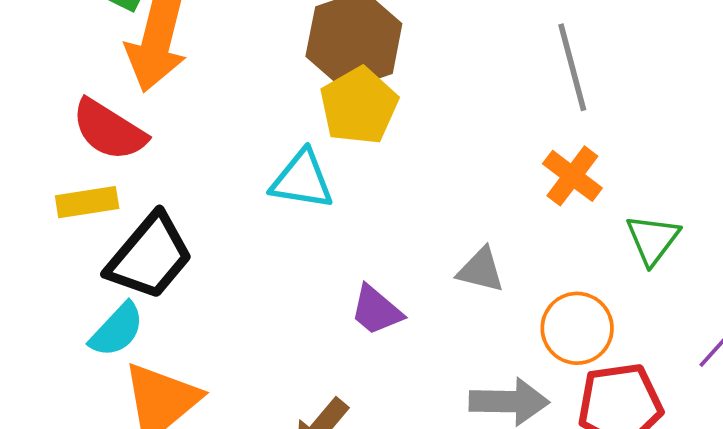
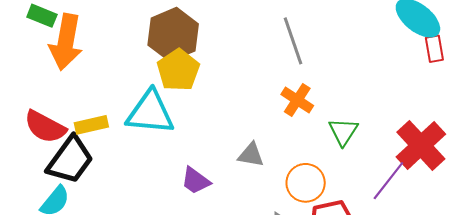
red semicircle: (109, 130) -> (45, 127), moved
cyan triangle: (302, 180) -> (150, 113), size x1.4
yellow rectangle: (87, 202) -> (91, 125), moved

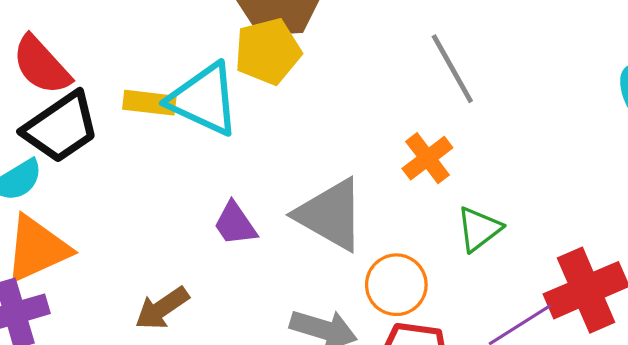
gray line: (293, 41) -> (452, 69), turned -30
yellow rectangle: (91, 125) -> (149, 103), moved
gray triangle: (251, 155) -> (330, 215), size x1.8

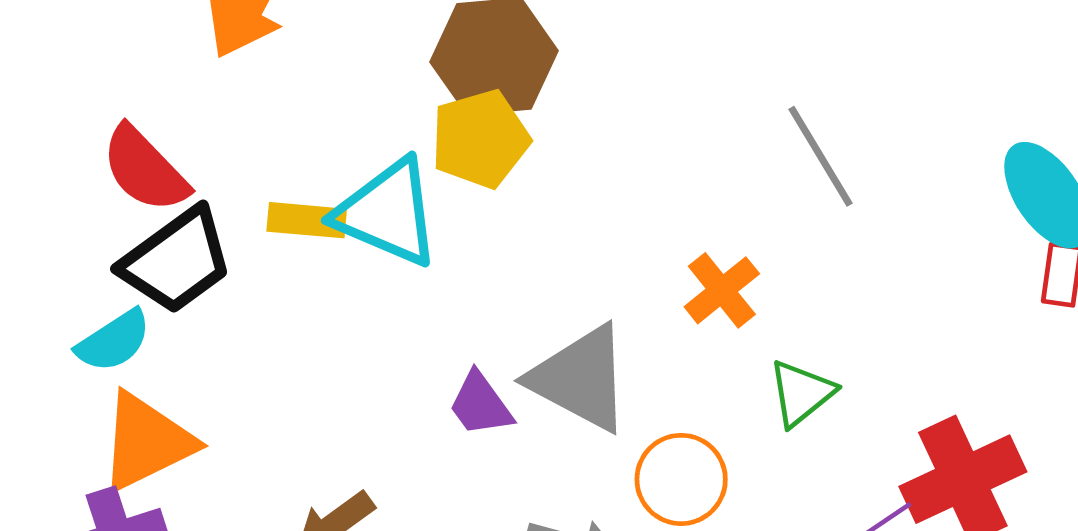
gray line: (452, 69) -> (820, 156), moved
purple trapezoid: (235, 224) -> (480, 404), moved

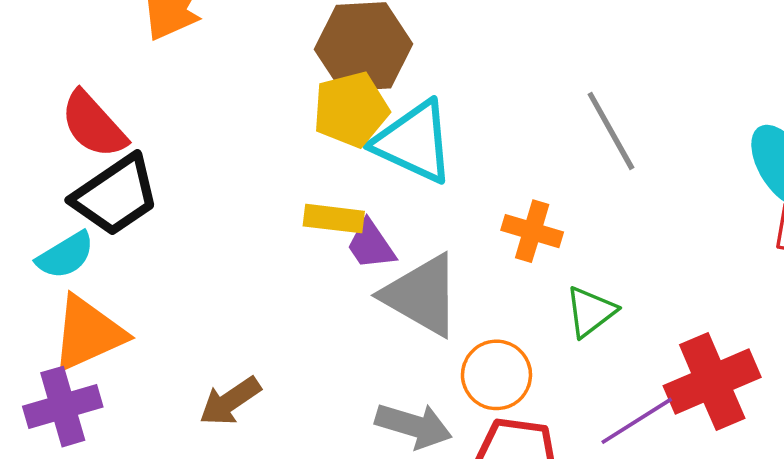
cyan triangle: (388, 213) -> (414, 142), moved
yellow rectangle: (307, 220) -> (334, 219), moved
orange cross: (722, 290) -> (532, 231), turned -36
purple trapezoid: (480, 404) -> (371, 245), moved

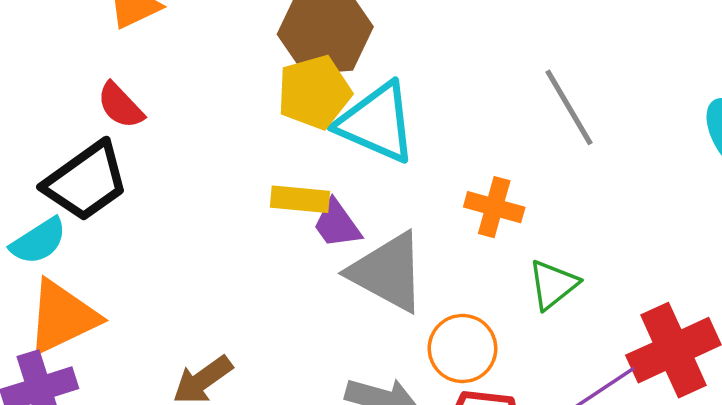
red semicircle: (93, 125) -> (120, 105), moved, size x0.7

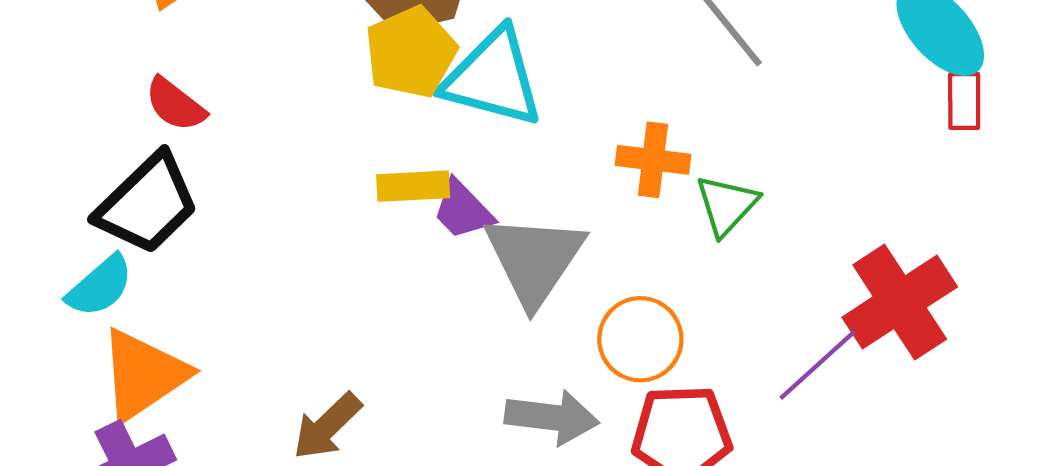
gray triangle: (388, 272) -> (534, 259), turned 44
green triangle: (553, 285) -> (727, 205), moved

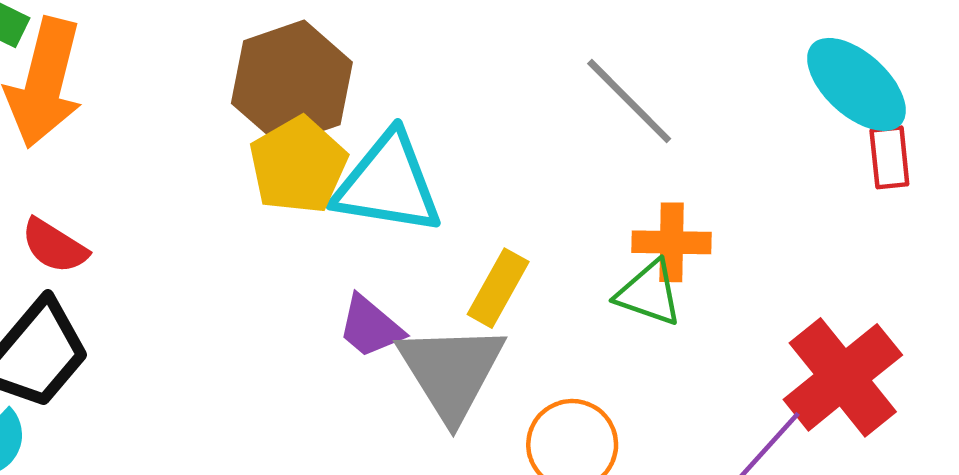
orange cross: (653, 160) -> (672, 242), moved
yellow rectangle: (413, 186) -> (498, 288), moved, turned -52
green triangle: (727, 205) -> (649, 293), turned -48

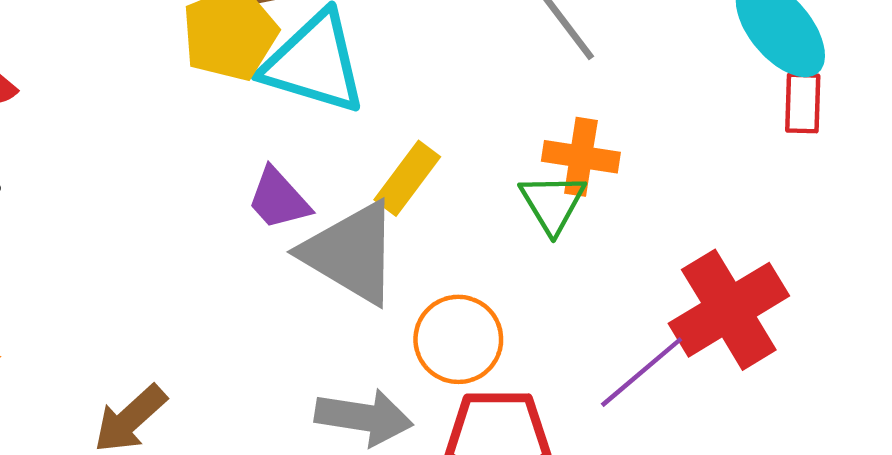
green triangle: (649, 293) -> (552, 203), turned 32
gray triangle: (451, 372) -> (351, 253), turned -35

